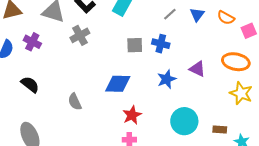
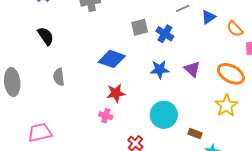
gray square: (135, 45) -> (140, 27), turned -30
black semicircle: (30, 85) -> (46, 36), moved
gray semicircle: (75, 102) -> (59, 77), moved

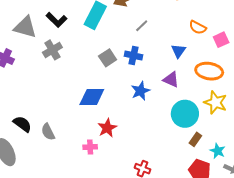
blue triangle: (208, 17) -> (178, 51), moved
black semicircle: (46, 36) -> (22, 124), moved
cyan circle: (164, 115) -> (185, 114), moved
pink cross: (106, 116) -> (90, 147), moved
brown rectangle: (195, 133) -> (195, 139), turned -56

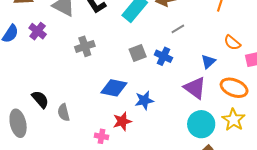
gray cross: (52, 50) -> (85, 46), moved
purple triangle: (171, 80) -> (195, 88), size x1.4
blue star: (140, 91) -> (144, 100), moved

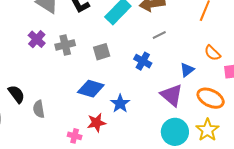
purple cross: (38, 31) -> (37, 39), moved
gray square: (138, 53) -> (102, 52), moved
blue star: (144, 100) -> (120, 104), turned -30

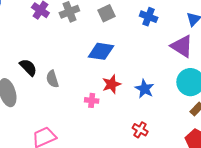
blue star: (120, 104) -> (145, 89), moved

